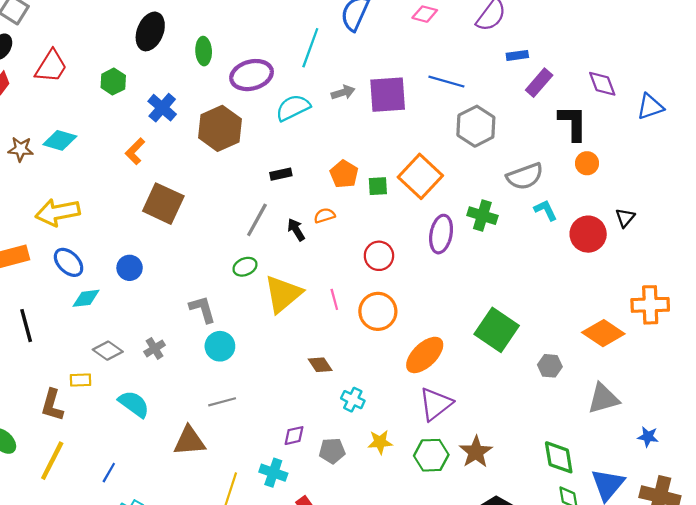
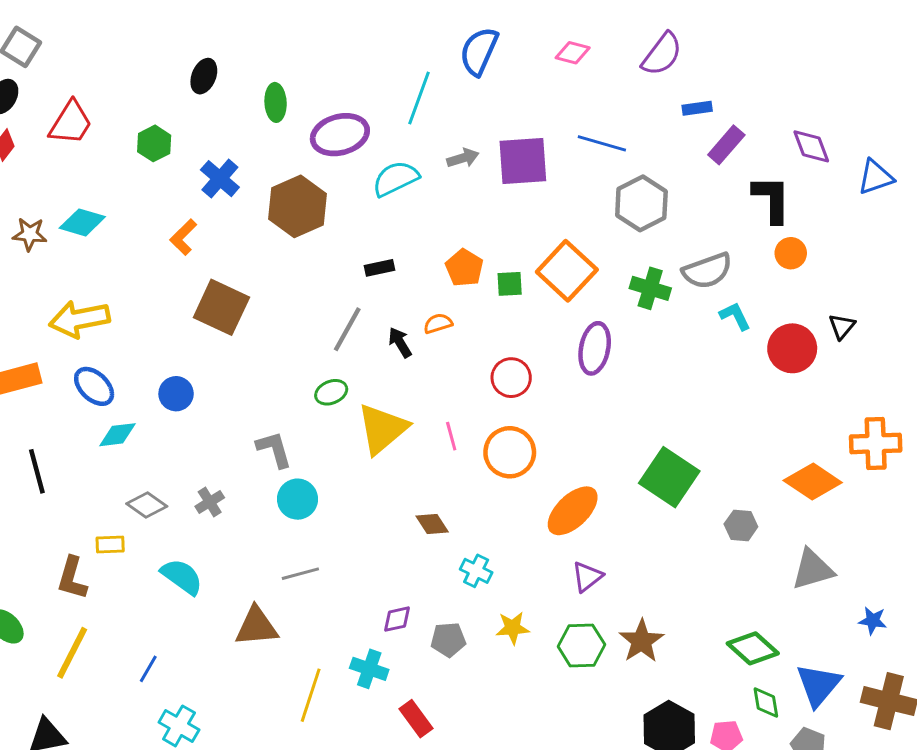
black ellipse: (150, 31) -> (204, 76), size x0.7
green cross: (482, 216) -> (650, 288), moved
purple triangle: (436, 404) -> (587, 577), size x0.7
green diamond: (559, 457) -> (753, 648), turned -39

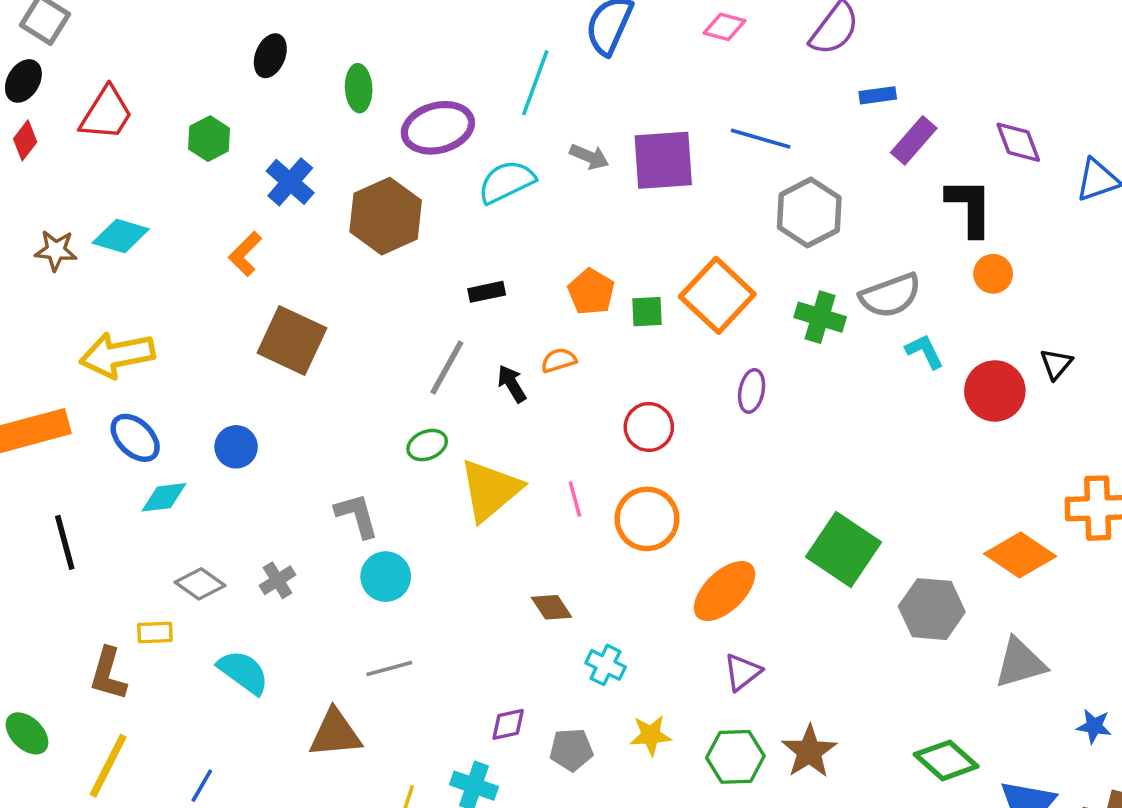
gray arrow: (463, 158) -> (589, 157), turned 40
purple ellipse: (595, 348) -> (752, 391), size x0.7
gray hexagon: (741, 525) -> (932, 609), size x1.6

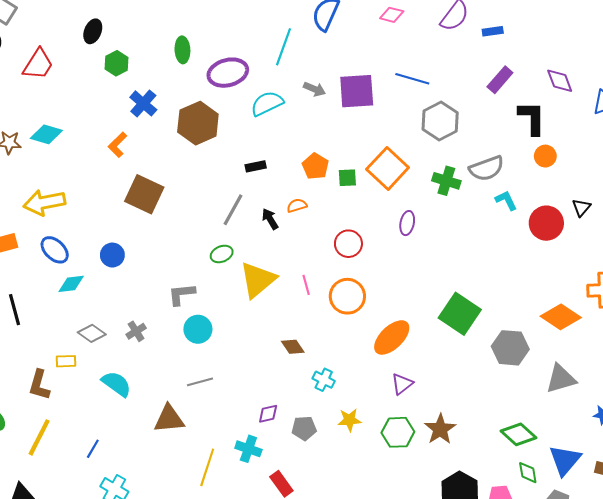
black ellipse: (270, 56) -> (93, 31), moved
blue rectangle: (878, 95) -> (493, 31), moved
green hexagon: (209, 139) -> (116, 63), moved
gray L-shape: (357, 515) -> (181, 294), turned -80

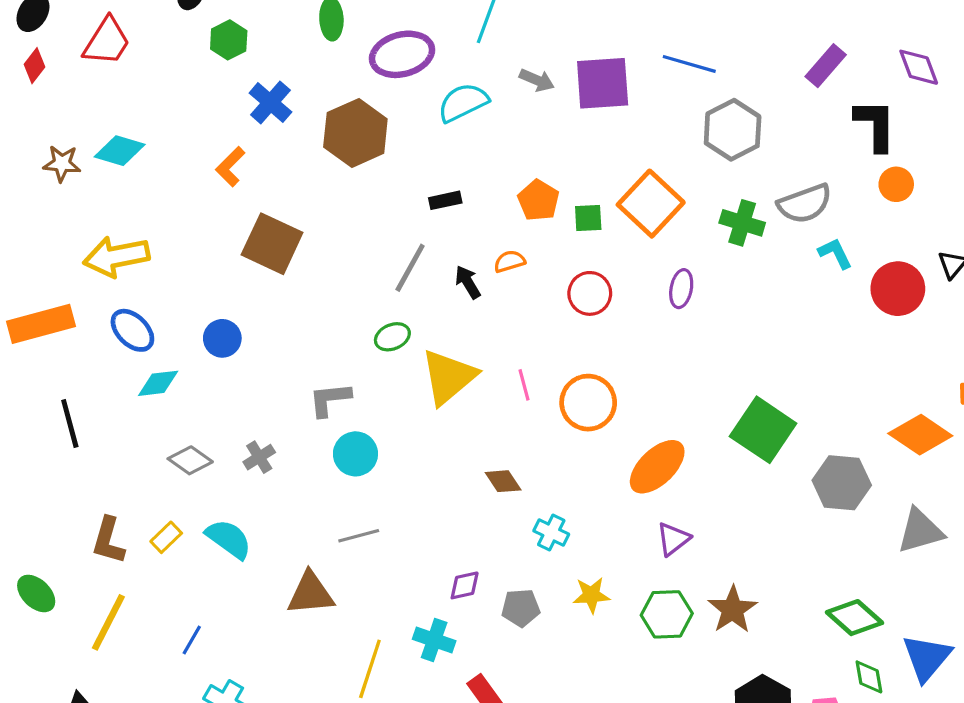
red circle: (348, 244) -> (590, 293), moved
yellow rectangle: (66, 361) -> (166, 537), moved, turned -42

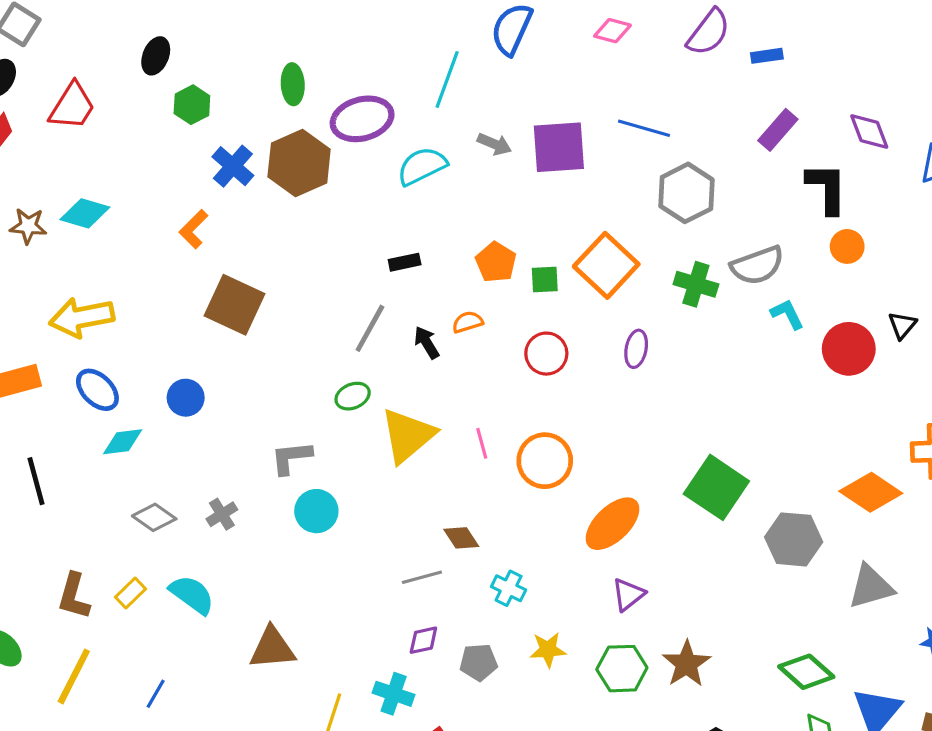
brown hexagon: (355, 133) -> (299, 163), moved
gray line: (359, 536) -> (422, 577), moved

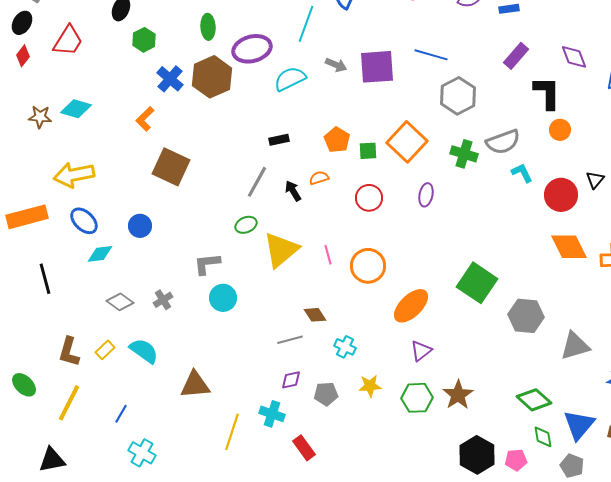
orange diamond: (871, 492) -> (569, 247), moved, turned 30

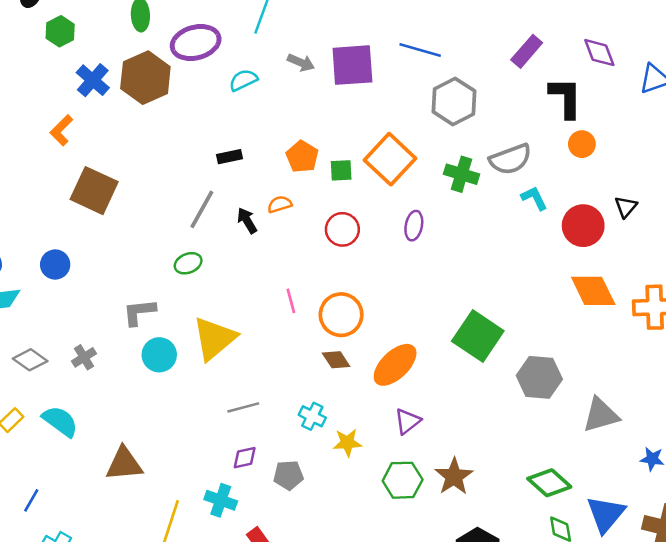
cyan semicircle: (290, 79) -> (243, 80), size x0.7
yellow triangle: (281, 250) -> (214, 339), moved
brown diamond: (315, 315) -> (336, 360), moved
yellow star: (370, 386) -> (347, 443), moved

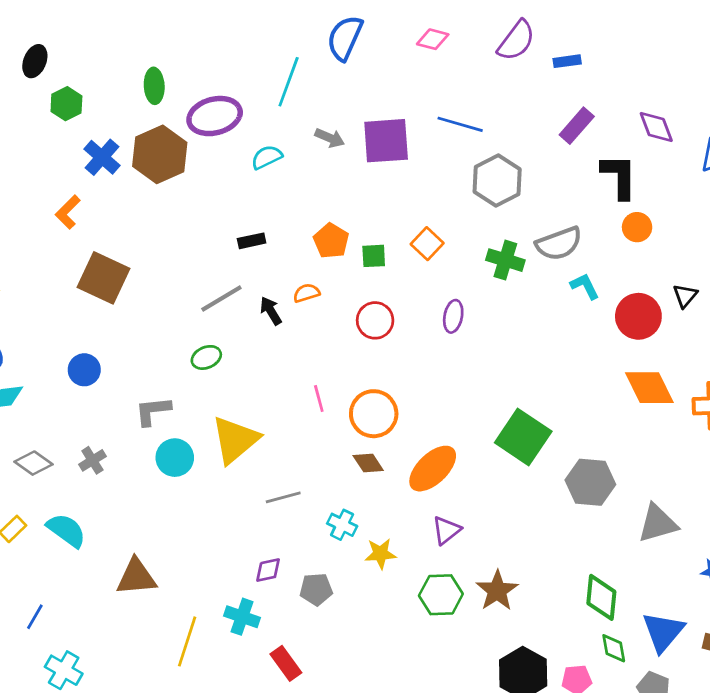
orange square: (390, 159) -> (427, 244), size x0.6
gray line: (202, 209) -> (221, 298), turned 30
blue circle: (55, 265) -> (84, 370), moved
gray line: (243, 407) -> (283, 497), moved
green diamond: (549, 483) -> (601, 597), turned 54

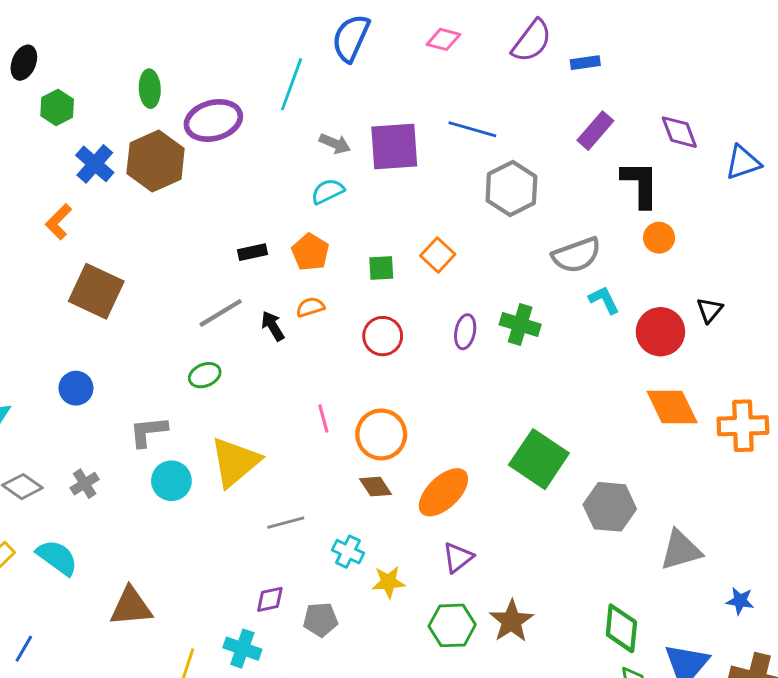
cyan semicircle: (267, 157) -> (328, 191), moved
orange pentagon: (331, 241) -> (310, 252), moved
green cross: (505, 260) -> (520, 324), moved

